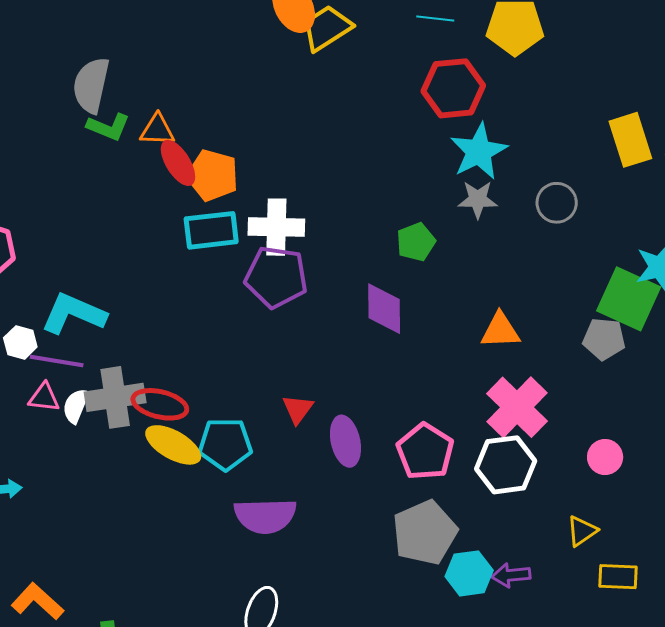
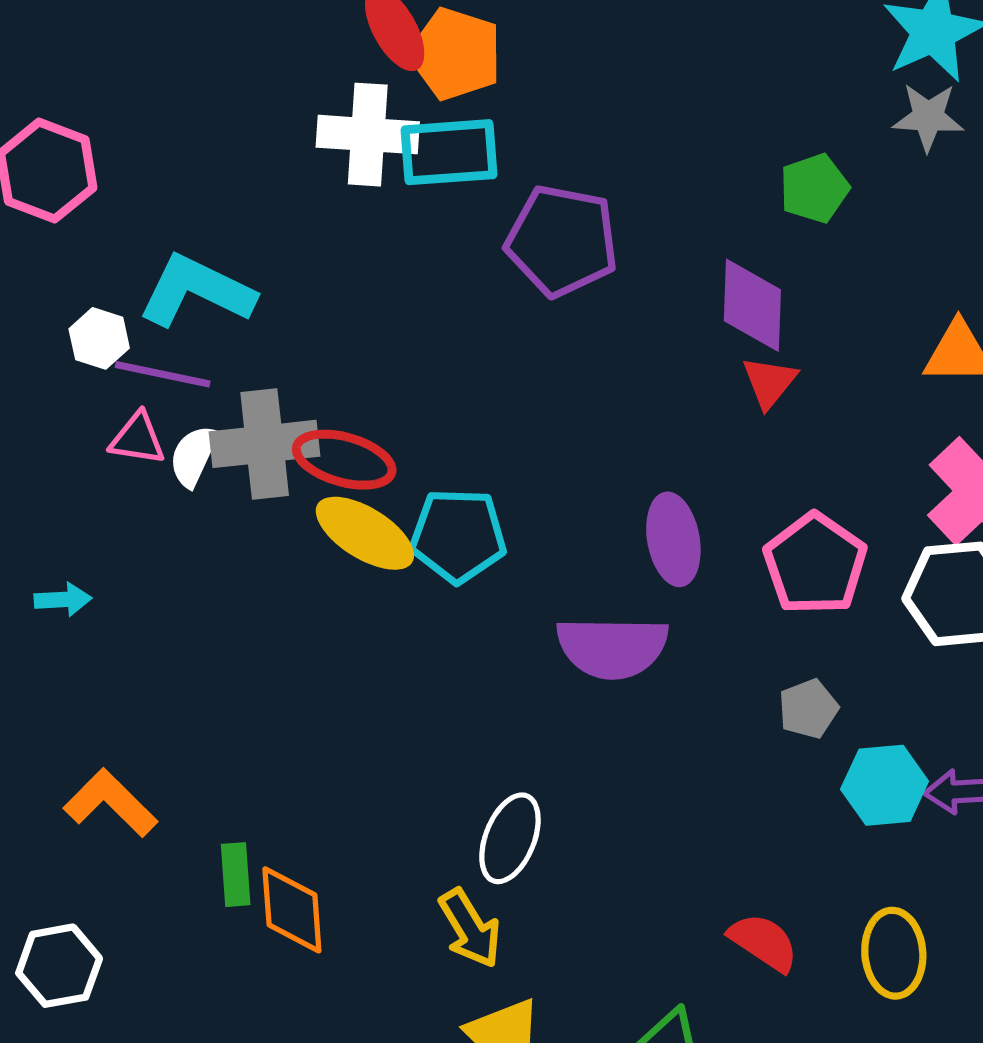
white cross: (276, 227) -> (368, 135), moved
red triangle: (298, 409) -> (769, 382), moved
purple semicircle: (265, 516) -> (612, 647), moved
gray pentagon: (425, 533) -> (808, 709), size x0.5

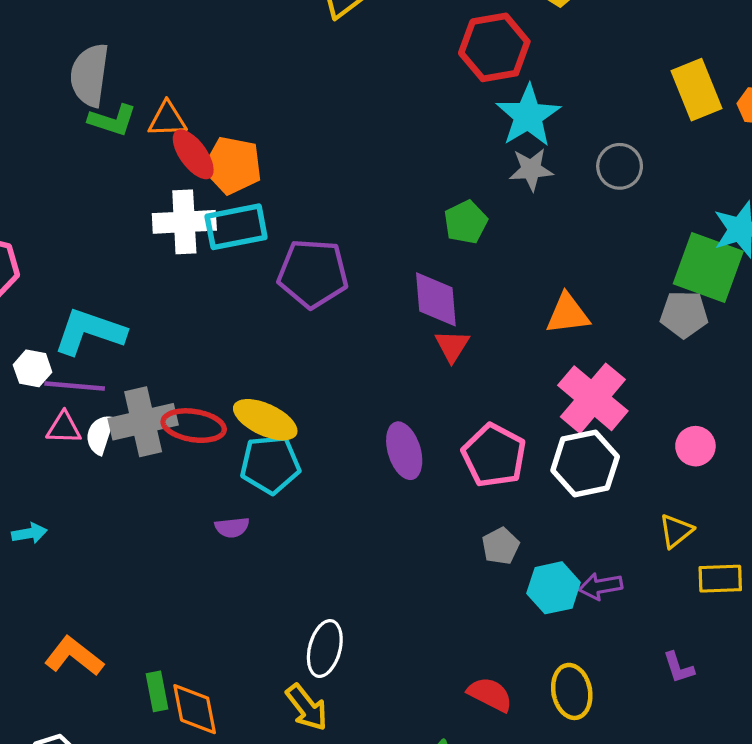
yellow ellipse: (365, 533) -> (265, 420), moved
purple semicircle: (612, 647) -> (232, 527), moved, size x0.5

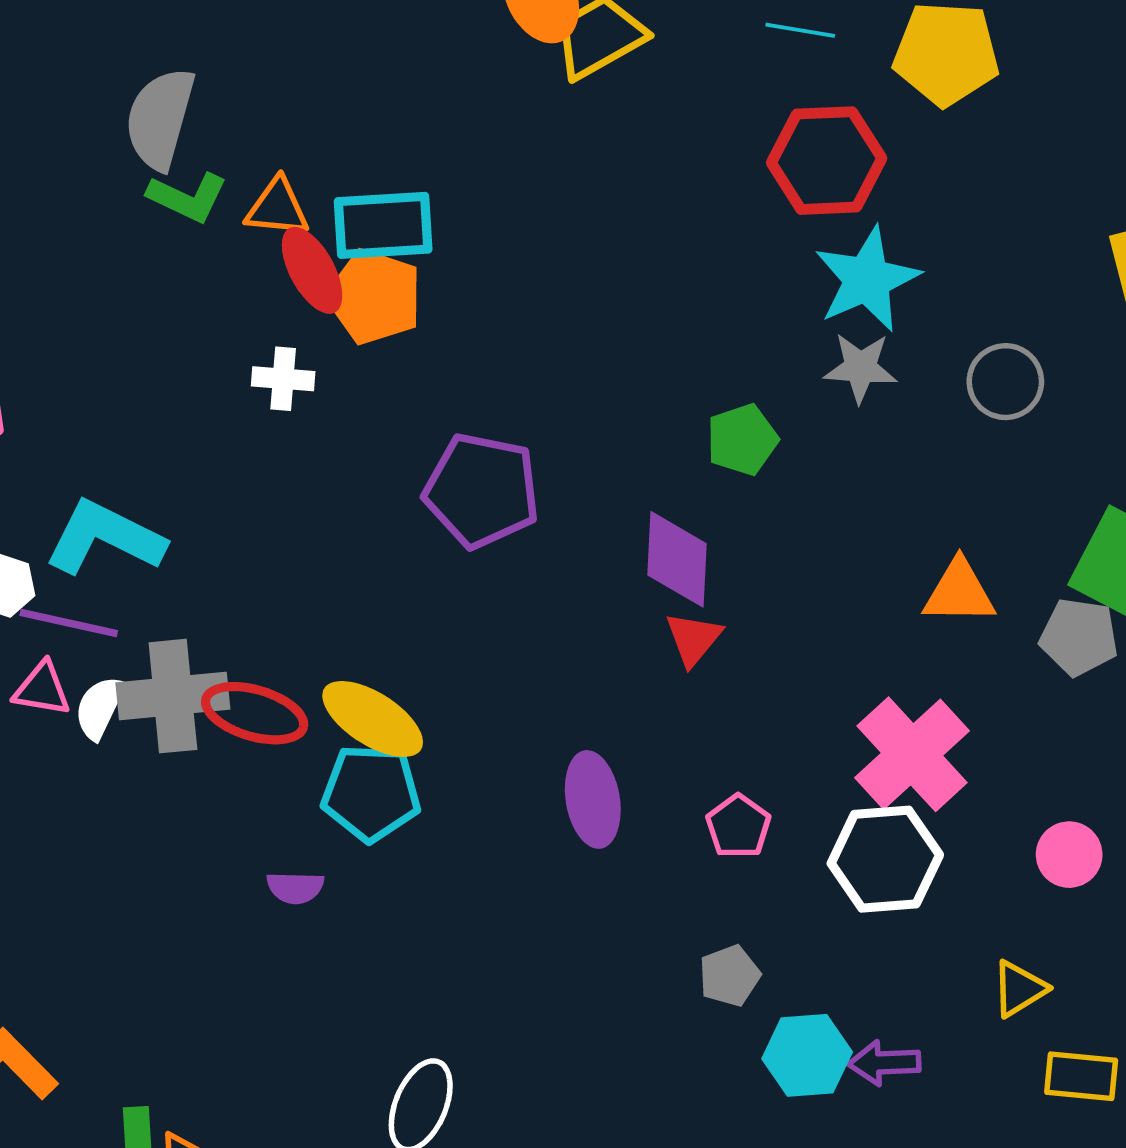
white cross: (184, 222) -> (283, 379), size x0.6
cyan rectangle: (236, 227) -> (383, 225), moved
orange triangle: (568, 314) -> (959, 592), moved
pink pentagon: (494, 455) -> (738, 826), size x0.6

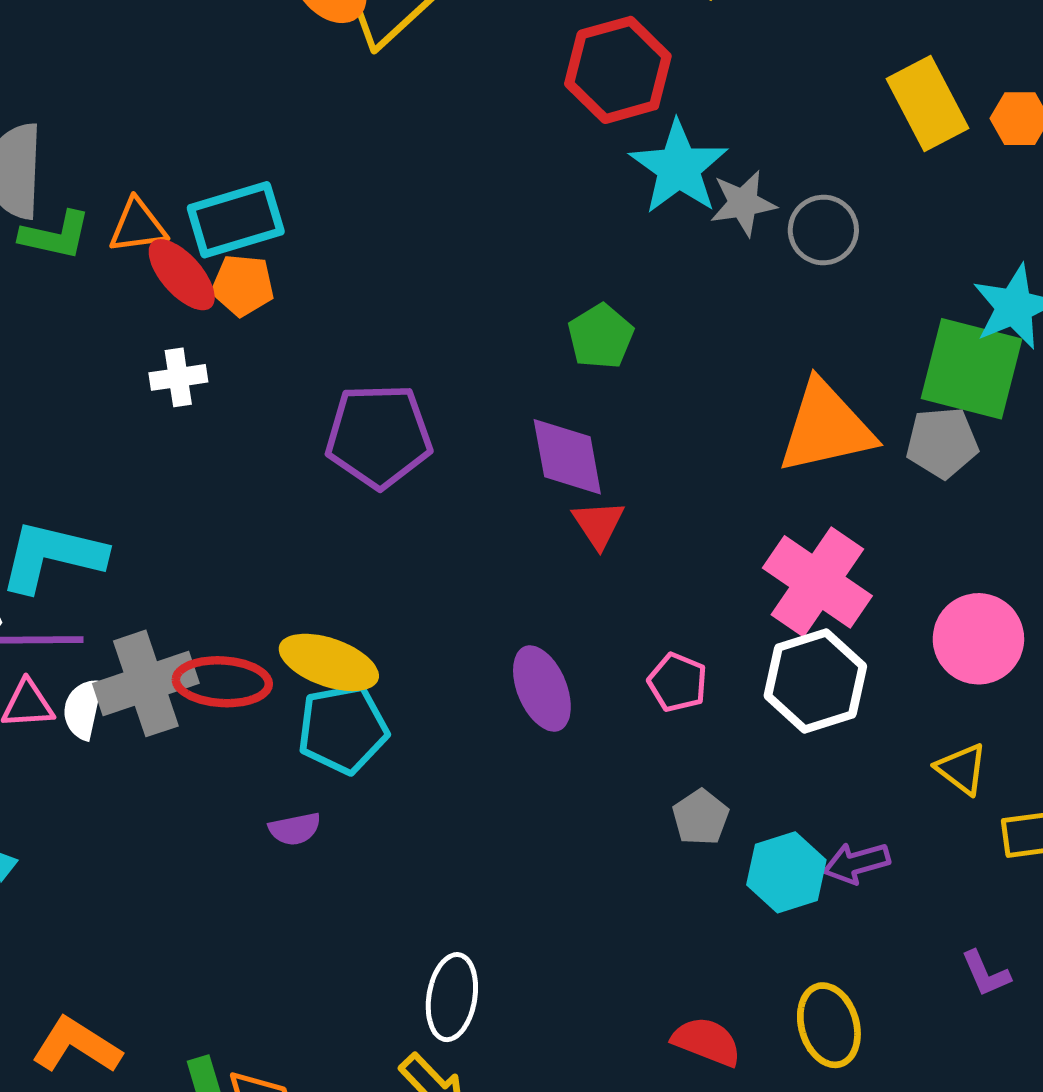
orange pentagon: (374, 297) -> (243, 285), size x0.7
gray star: (860, 368) -> (743, 203), moved
orange triangle: (959, 592) -> (826, 427), size x1.5
pink circle: (1069, 855) -> (978, 639), size x1.5
yellow triangle: (1019, 989) -> (962, 769), turned -38

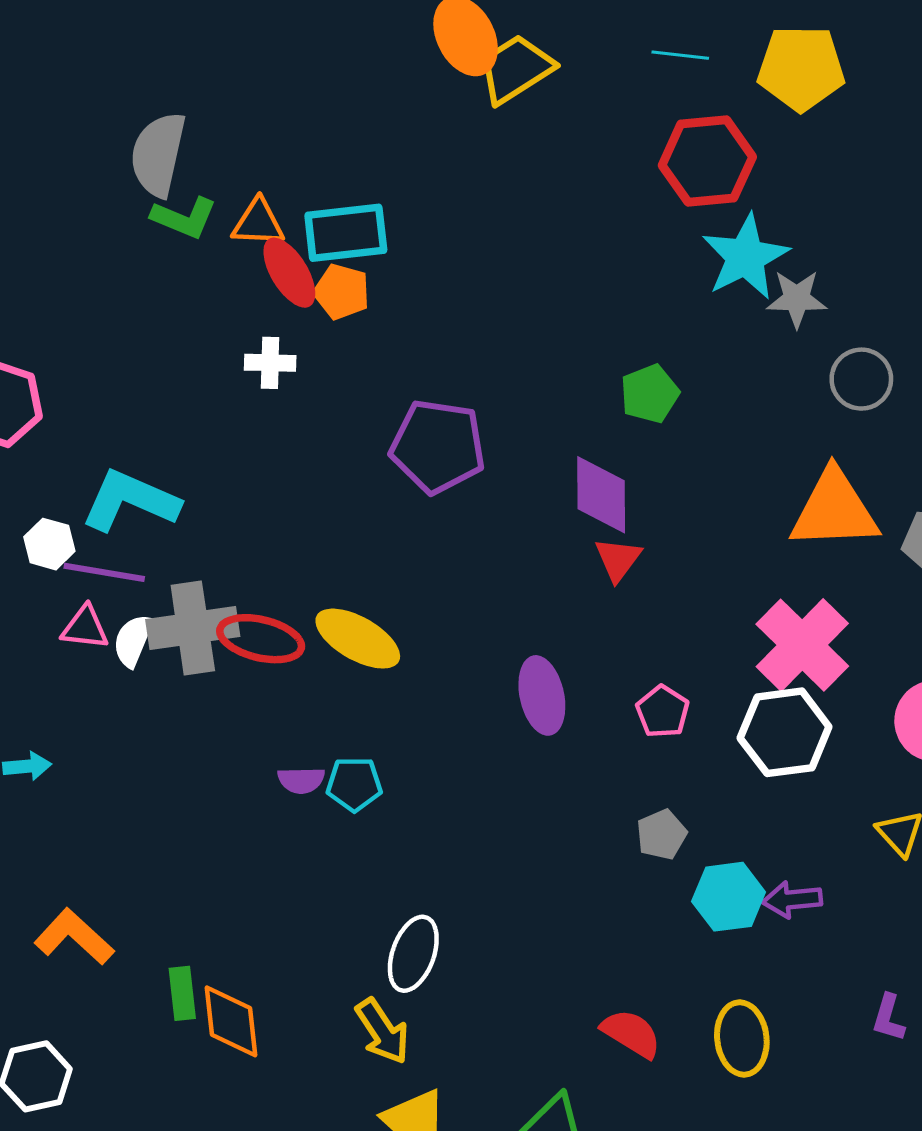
gray circle: (823, 230) -> (861, 379), moved
cyan pentagon: (343, 729) -> (354, 784), moved, size x0.7
purple L-shape: (986, 974) -> (889, 1018), turned 30

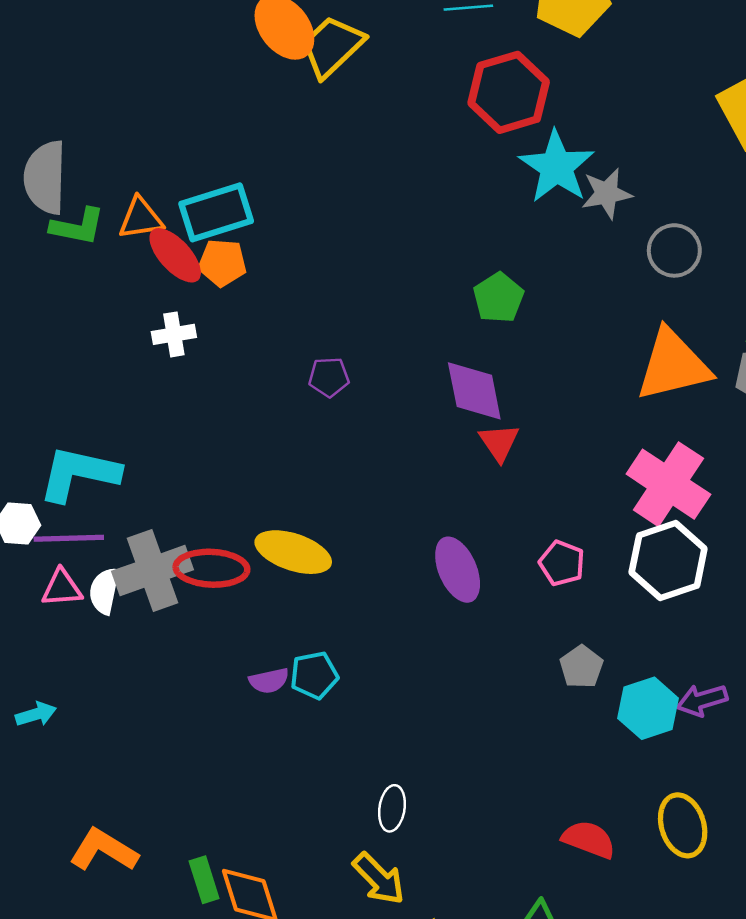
purple pentagon: (438, 446) -> (329, 377), size x0.5
white ellipse: (413, 954) -> (392, 808), size x0.7

